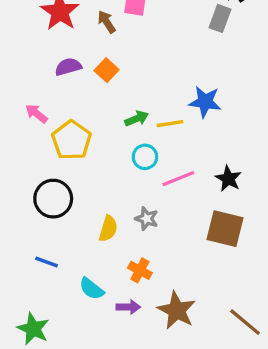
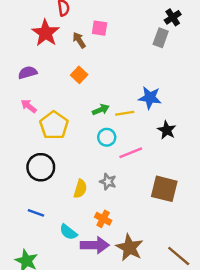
purple semicircle: (68, 67) -> (28, 73), moved
black star: (228, 179) -> (167, 130), moved
purple arrow: (128, 307) -> (95, 245), size x1.6

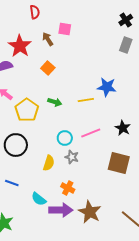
red star: (46, 33) -> (20, 46), moved
gray rectangle: (161, 38) -> (126, 45), moved
green arrow: (101, 110) -> (55, 102), moved, turned 40
black star: (167, 130) -> (123, 128), moved
cyan circle: (107, 137) -> (65, 138), moved

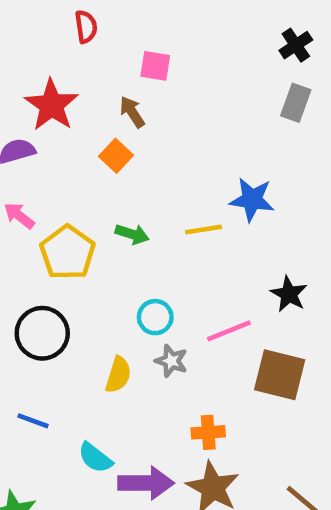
brown arrow: (48, 39) -> (132, 112), moved
pink line: (91, 133) -> (229, 331), moved
orange cross: (68, 188) -> (208, 432), moved, turned -32

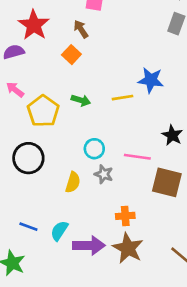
pink line: (229, 331) -> (137, 157), turned 30
blue line: (33, 421) -> (28, 227), moved
cyan semicircle: (95, 458) -> (59, 231), turned 85

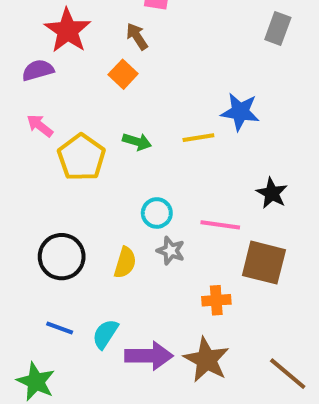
black circle: (28, 158) -> (62, 257), moved
orange cross: (125, 216) -> (216, 300), moved

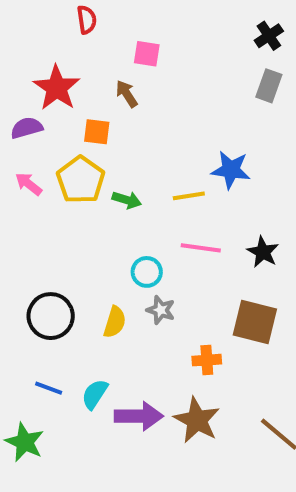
orange square: (123, 74) -> (97, 132), moved, turned -36
yellow pentagon: (81, 157) -> (81, 180), moved
pink line: (220, 225) -> (201, 248), moved

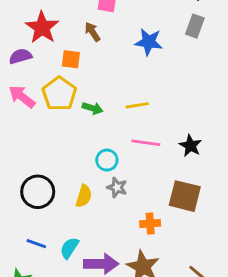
blue star: (231, 170) -> (149, 42), moved
pink arrow: (29, 184) -> (22, 97), size x1.4

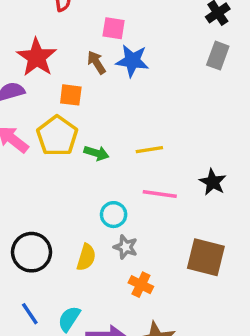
blue star: (149, 42) -> (132, 61), moved
black star: (190, 146) -> (213, 182), moved
orange cross: (150, 223) -> (141, 285), moved, turned 30
blue line: (36, 244) -> (30, 314), turned 36

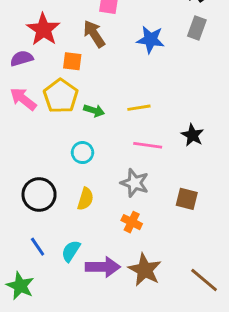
blue star: (132, 61) -> (151, 40), moved
brown arrow: (96, 62) -> (94, 34), size x1.4
cyan circle: (114, 215) -> (82, 153), moved
gray star: (126, 247) -> (135, 183), moved, size x1.4
brown square: (206, 257) -> (187, 199), size x0.7

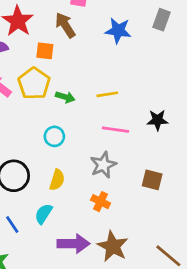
black star: (193, 135) -> (158, 120), turned -30
gray star: (135, 183) -> (103, 165), turned 30
cyan semicircle: (71, 251) -> (44, 214), moved

